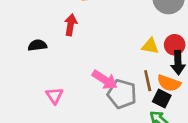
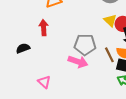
yellow triangle: (150, 46) -> (110, 20), moved, turned 48
gray pentagon: (122, 94) -> (85, 45), moved

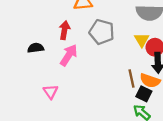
gray pentagon: (85, 45) -> (102, 32), moved
pink arrow: (78, 62) -> (69, 55), moved, turned -90

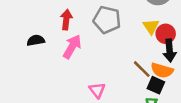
brown line: (132, 79) -> (142, 69), turned -30
pink triangle: (51, 92) -> (97, 90), moved

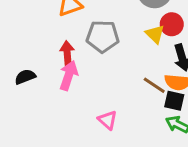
red arrow: (66, 20) -> (67, 53), moved
red circle: (166, 34) -> (172, 24), moved

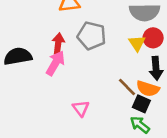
black semicircle: (25, 77) -> (18, 56), size x1.5

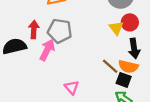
gray pentagon: (92, 36) -> (60, 31), moved
red arrow: (58, 44) -> (34, 30), moved

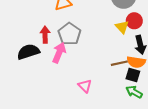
gray pentagon: (60, 31) -> (69, 34), turned 30
brown line: (110, 66) -> (119, 63), turned -49

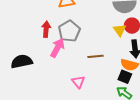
black semicircle: (28, 52) -> (22, 61), moved
brown line: (119, 63) -> (95, 56), moved

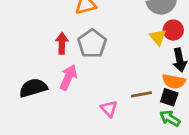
pink arrow: (57, 48) -> (68, 77), moved
brown line: (95, 56) -> (141, 94), moved

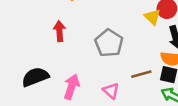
gray pentagon: (92, 44) -> (109, 43), moved
pink arrow: (68, 77) -> (72, 87), moved

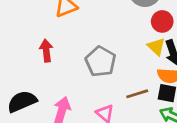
yellow triangle: (152, 17) -> (156, 47), moved

